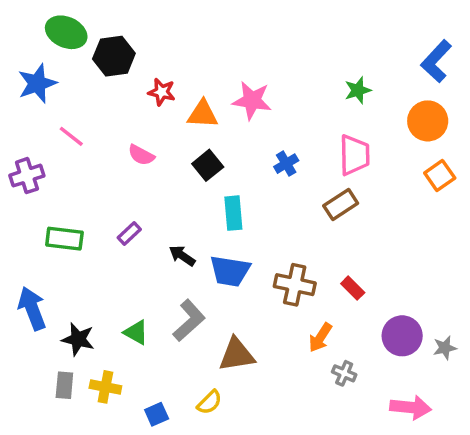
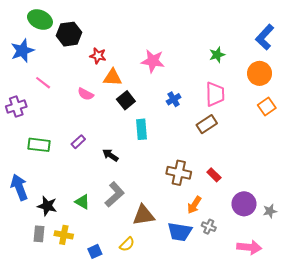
orange triangle: (203, 114) -> (112, 78), moved
blue trapezoid: (230, 271) -> (180, 232), moved

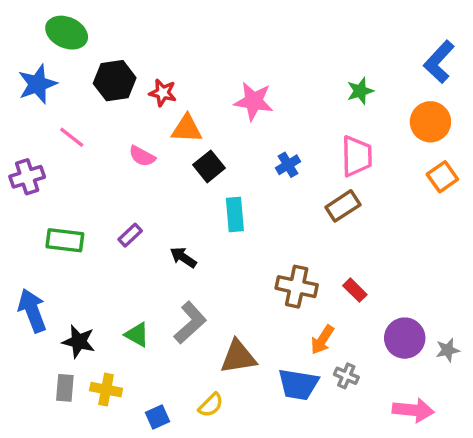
black hexagon: (69, 34) -> (115, 81), moved

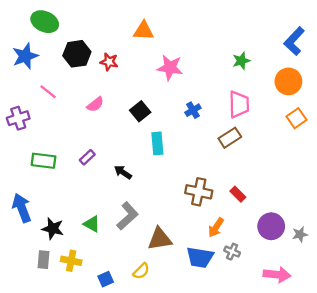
orange triangle: (187, 129) -> (144, 31), moved
pink semicircle: (142, 156) -> (95, 104), turned -66

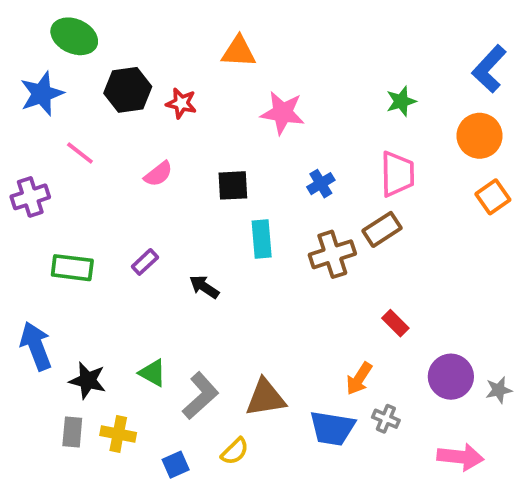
black square: (140, 111) -> (233, 185), turned 36
brown cross: (199, 192) -> (332, 254), moved, turned -30
gray L-shape: (127, 216) -> (200, 396), moved

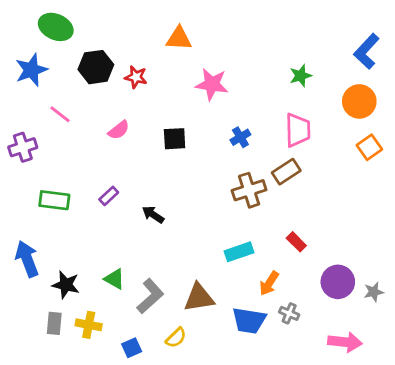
cyan rectangle: (262, 239) -> (239, 252), moved, turned 76

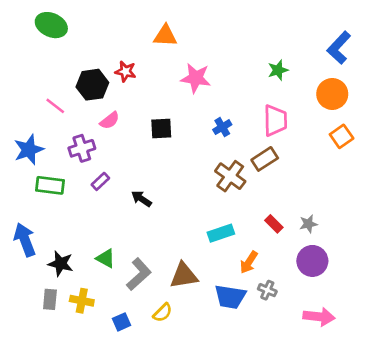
black hexagon: (96, 67) -> (92, 85), moved
blue star: (31, 70) -> (29, 150), moved
purple cross: (23, 147) -> (82, 148), moved
brown cross: (249, 190) -> (230, 176), turned -36
gray star: (374, 292) -> (308, 224), moved

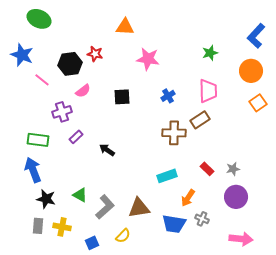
blue star: (29, 150) -> (22, 55), moved, turned -30
brown cross: (230, 176) -> (174, 133), turned -35
blue arrow: (25, 240) -> (33, 170), moved

